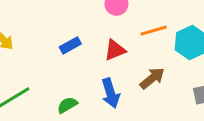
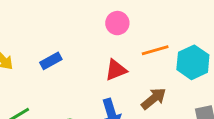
blue rectangle: (70, 45) -> (51, 61), moved

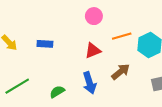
blue rectangle: (51, 61) -> (45, 44), turned 32

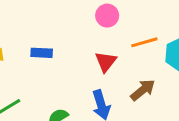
red triangle: (93, 51) -> (106, 62), turned -30

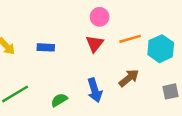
red triangle: (106, 62) -> (95, 44), moved

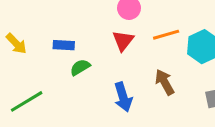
brown arrow: (129, 78) -> (165, 82), turned -80
green semicircle: (59, 100) -> (80, 67), moved

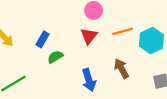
blue rectangle: (64, 45) -> (42, 39), turned -63

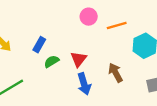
orange line: (123, 31) -> (117, 26), moved
red triangle: (89, 36) -> (79, 59), moved

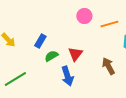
blue arrow: (84, 84) -> (67, 76), moved

